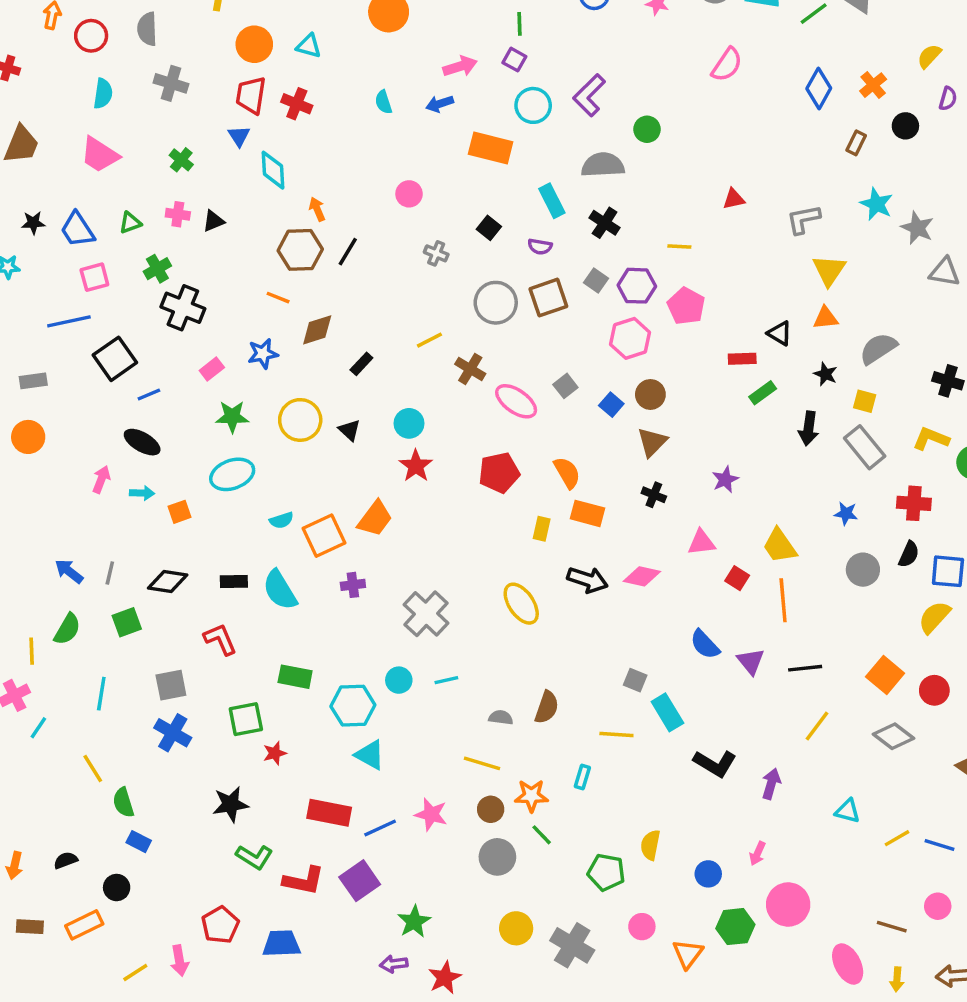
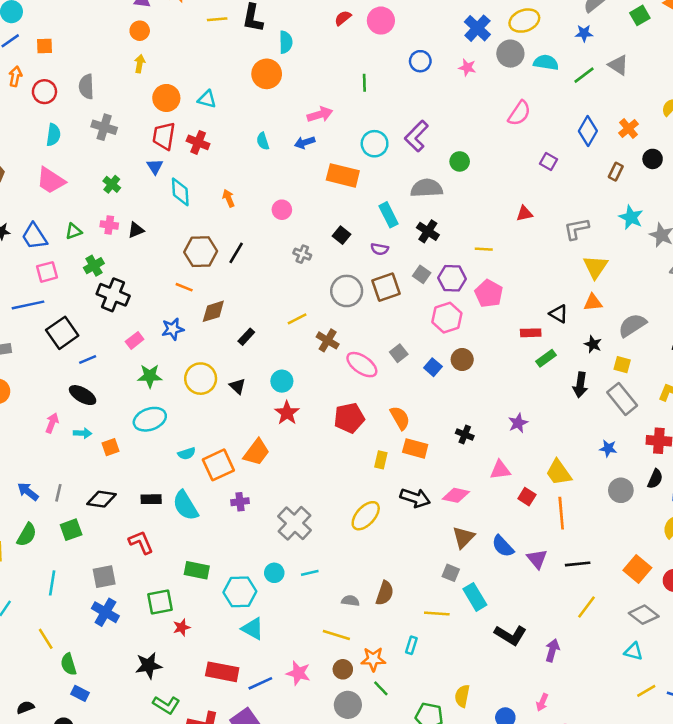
purple square: (514, 60) -> (548, 161), moved
orange arrow: (317, 209) -> (229, 198), moved
brown triangle: (652, 442) -> (463, 537), moved
yellow ellipse: (521, 604) -> (366, 516), turned 76
cyan triangle: (848, 811) -> (634, 652), moved

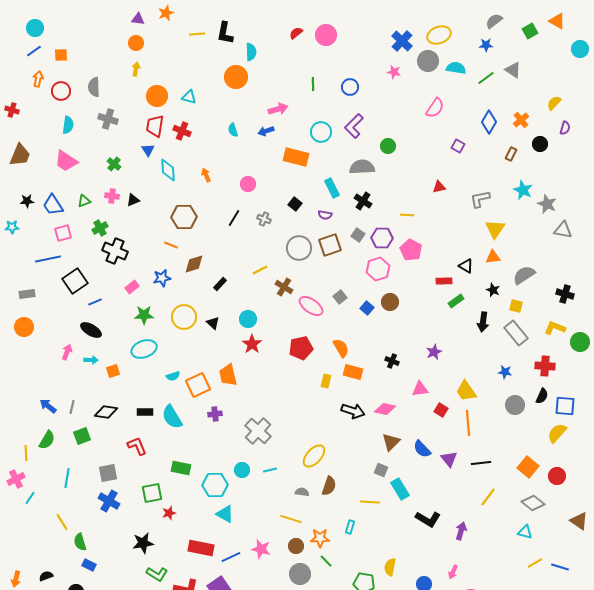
blue circle: (420, 61) -> (350, 87), moved
black line: (236, 253) -> (234, 218), moved
orange trapezoid: (256, 452) -> (228, 375), turned 130
yellow ellipse: (366, 516) -> (314, 456), moved

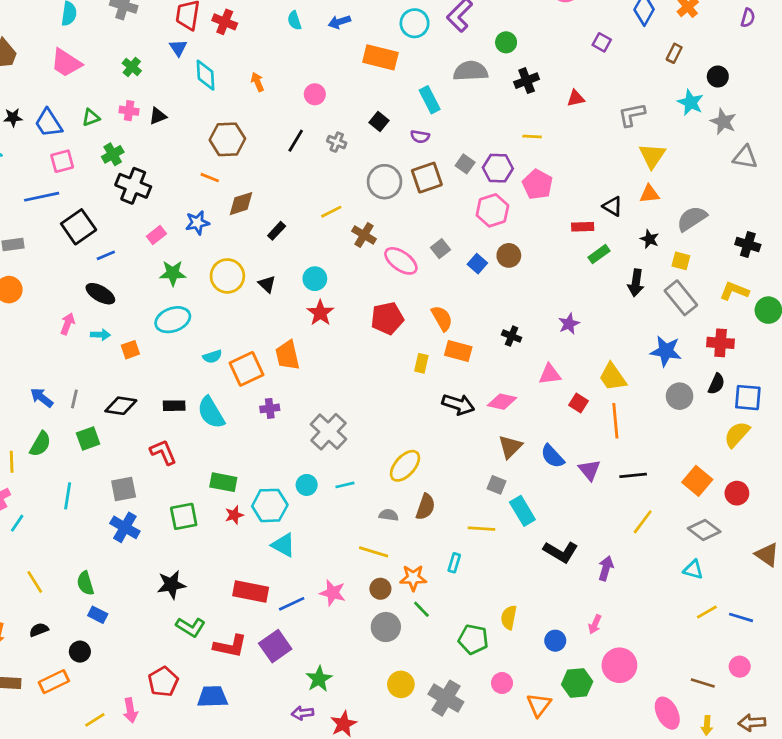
black circle: (540, 144) -> (718, 77), moved
black cross: (363, 201) -> (527, 81), moved, turned 36
blue star: (505, 372) -> (666, 351), size x1.6
red star: (169, 513) -> (234, 515), moved
yellow line: (62, 522) -> (35, 582), moved

